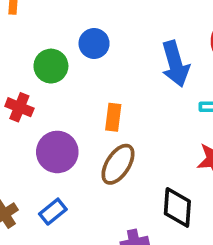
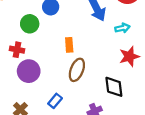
purple circle: (57, 152) -> (29, 71), moved
blue rectangle: (53, 212) -> (55, 101), moved

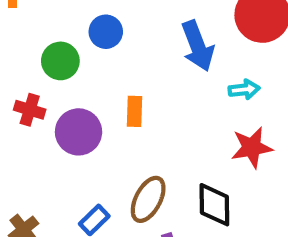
brown ellipse: (77, 70) -> (148, 199), moved
purple circle: (29, 71) -> (79, 132), moved

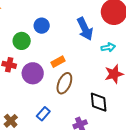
orange rectangle: (134, 111) -> (58, 62), turned 64
brown ellipse: (148, 199) -> (64, 83), moved

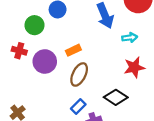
black diamond: (99, 102) -> (116, 97), turned -55
blue rectangle: (43, 114) -> (78, 107), moved

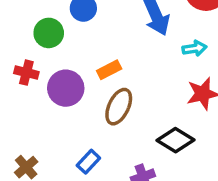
blue rectangle: (78, 107) -> (88, 162), moved

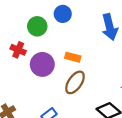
orange rectangle: (109, 70) -> (73, 57), turned 32

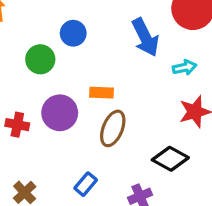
red cross: (18, 50) -> (17, 125), moved

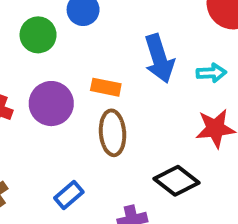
blue arrow: (145, 37) -> (159, 59), moved
brown ellipse: (113, 128) -> (113, 133), turned -36

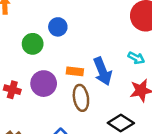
blue arrow: (159, 59) -> (103, 71), moved
cyan arrow: (211, 73) -> (136, 58), turned 35

